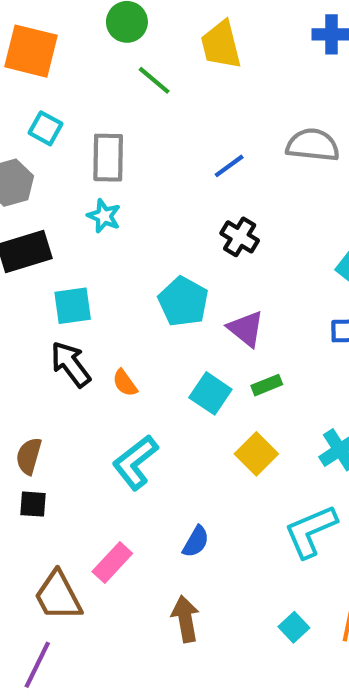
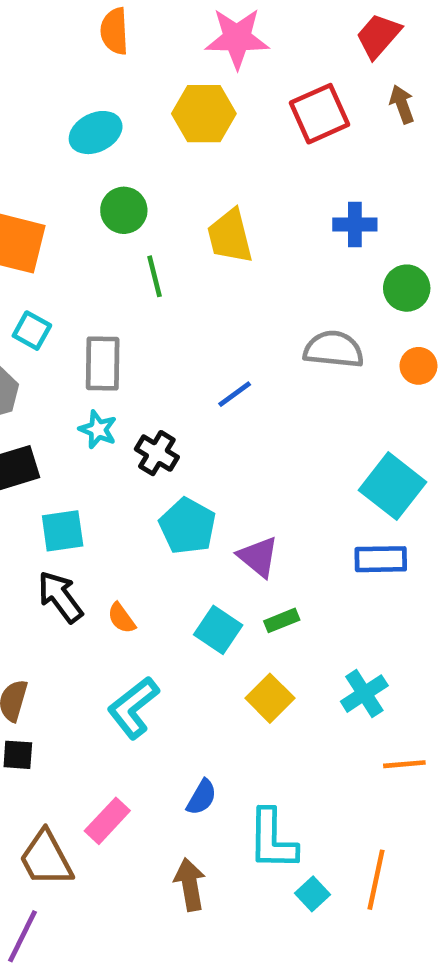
green line: (154, 80) -> (154, 276), turned 36
blue line: (229, 166) -> (235, 394), moved
black cross: (240, 237) -> (157, 453), moved
cyan L-shape: (311, 531) -> (272, 840), moved, turned -66

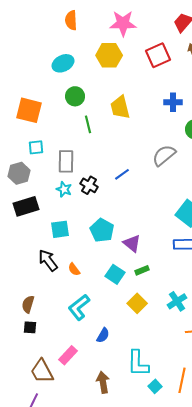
cyan square: (32, 331) -> (36, 147), turned -35
gray semicircle: (334, 349) -> (164, 155), turned -45
black cross: (157, 453) -> (89, 185), moved
cyan square: (63, 531) -> (60, 229), moved
blue semicircle: (202, 797) -> (103, 335), moved

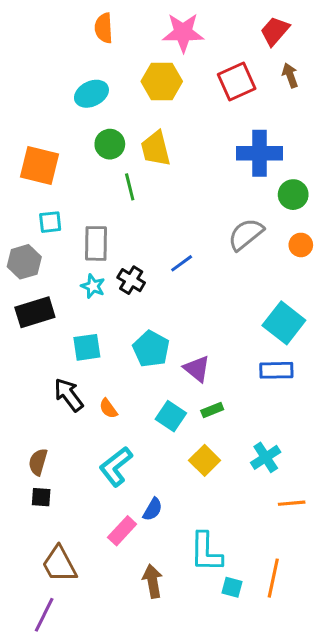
blue cross: (173, 102) -> (260, 153), size x1.6
yellow trapezoid: (120, 107) -> (156, 149), moved
pink rectangle: (68, 355) -> (122, 531), moved
cyan square: (155, 386) -> (232, 587), turned -32

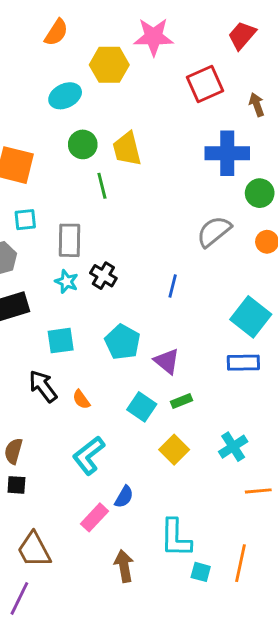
orange semicircle: (104, 28) -> (56, 32), moved, turned -144
brown arrow: (290, 75) -> (257, 105), moved
yellow hexagon: (162, 81) -> (109, 65), moved
blue line: (182, 263) -> (173, 286), moved, turned -40

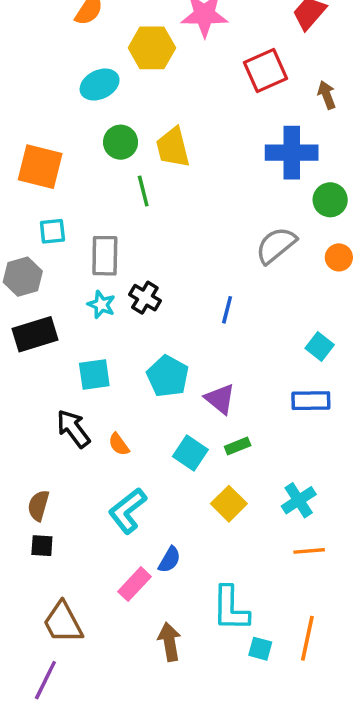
cyan square: (251, 317) -> (320, 347), size x0.6
orange line: (258, 491) -> (309, 551), moved

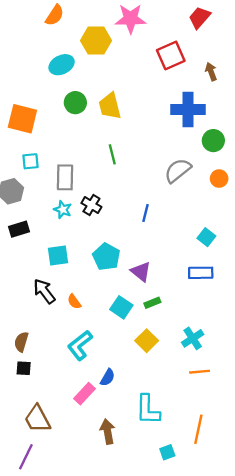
green line: (143, 191) -> (112, 154), moved
black rectangle: (35, 334) -> (19, 229), size x0.7
cyan square: (260, 649) -> (167, 452), moved, turned -35

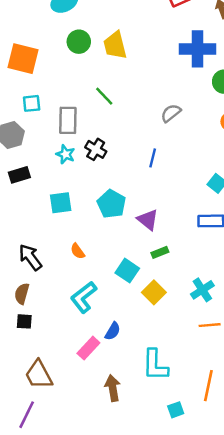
green line: (112, 154) -> (104, 96), moved, turned -30
gray semicircle: (178, 170) -> (171, 113), moved, size x0.7
black arrow: (44, 291) -> (30, 257), moved
cyan square: (121, 307) -> (127, 271), moved

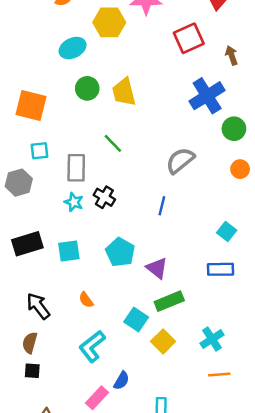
blue cross: (197, 49) -> (207, 96), turned -32
gray semicircle: (171, 113) -> (180, 161), size x1.4
black rectangle: (19, 175) -> (27, 244), moved, size x1.4
green rectangle: (160, 252) -> (169, 301), size x1.6

